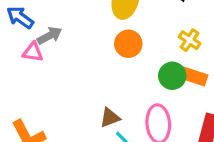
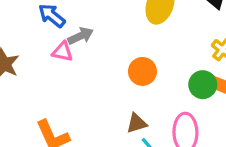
orange circle: (128, 44) -> (142, 71), moved

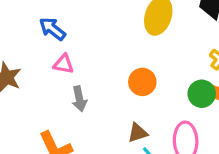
gray arrow: (81, 36) -> (79, 99), moved, turned 105

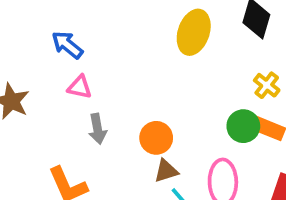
orange circle: (142, 82) -> (156, 138), moved

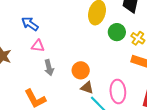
green circle: (243, 126) -> (117, 32), moved
brown triangle: (166, 171) -> (87, 88), turned 40

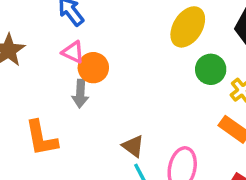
orange circle: (81, 70) -> (93, 68), moved

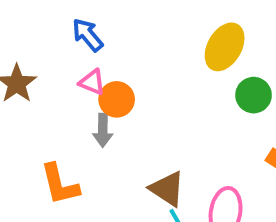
brown triangle: (133, 146) -> (167, 189), size x1.4

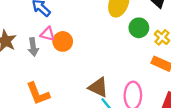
gray arrow: (103, 130) -> (33, 47), moved

